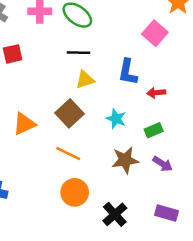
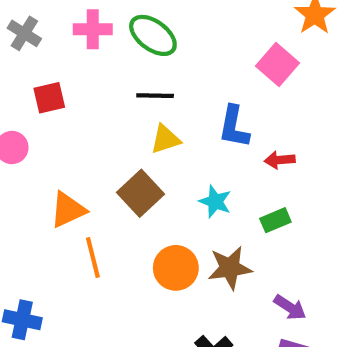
orange line: (68, 154) -> (93, 258), moved, turned 50
purple arrow: (163, 164) -> (290, 307), moved
orange circle: (75, 192) -> (176, 268), moved

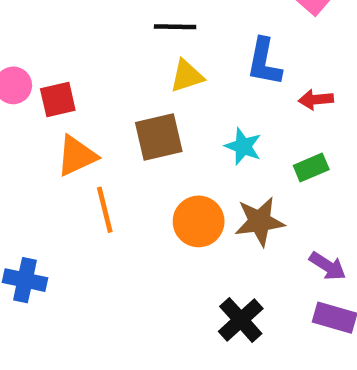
red square: (49, 98) -> (58, 99), moved
brown square: (141, 193) -> (159, 137), turned 30

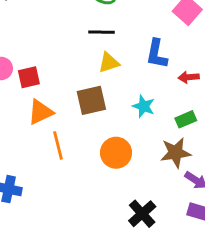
brown star: (260, 221) -> (176, 153), moved

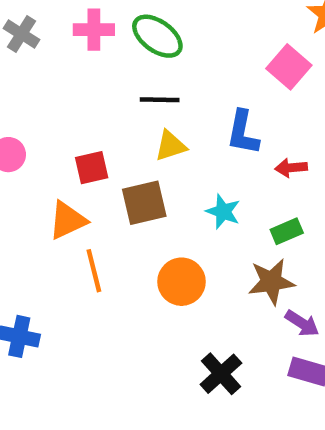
red square: (29, 77) -> (92, 168), moved

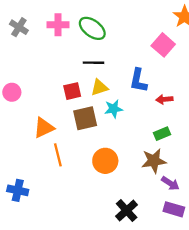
red square: (92, 168) -> (72, 91), moved
cyan star: (223, 212) -> (114, 109), moved, turned -30

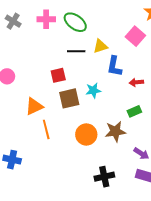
yellow triangle: (99, 88) -> (100, 46), moved
brown star: (154, 161) -> (115, 131), moved
black cross: (127, 211) -> (104, 177), turned 30

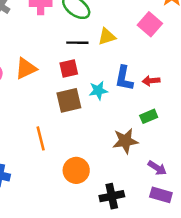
blue L-shape: (114, 66) -> (124, 78), moved
red square: (58, 75) -> (69, 68), moved
orange triangle: (34, 106) -> (26, 68), moved
orange circle: (86, 134) -> (76, 170), moved

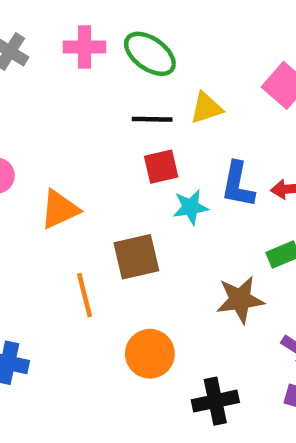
orange triangle: (26, 68) -> (60, 209), moved
red square: (69, 68) -> (161, 167), moved
brown square: (69, 100) -> (136, 257), moved

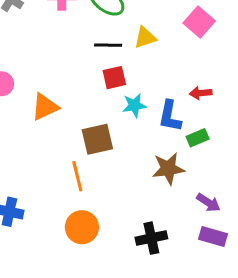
blue L-shape: (238, 185) -> (170, 116), moved
orange line: (84, 295) -> (77, 176), moved
orange circle: (150, 354) -> (82, 227), moved

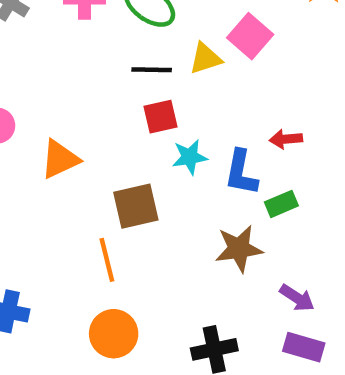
pink square: (199, 22) -> (250, 36), moved

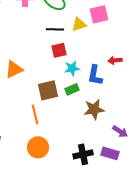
pink square: (250, 36) -> (99, 14), turned 36
green rectangle: (281, 204) -> (72, 89), moved
purple rectangle: (304, 347) -> (110, 153), moved

